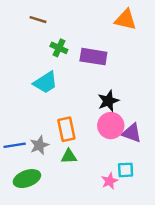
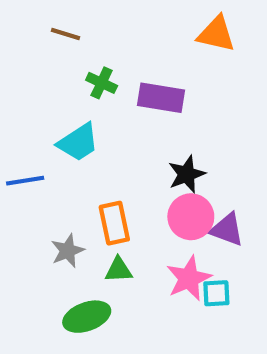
blue line: (15, 145) -> (25, 181), moved
green ellipse: (27, 179) -> (87, 317), moved
pink star: (110, 181) -> (189, 278), moved, size x1.5

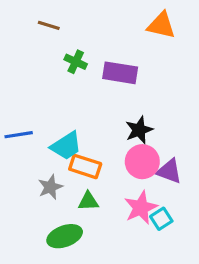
cyan trapezoid: (78, 142) -> (66, 146), moved
orange rectangle: (114, 223) -> (85, 166), turned -60
cyan square: (216, 293) -> (161, 219), turned -30

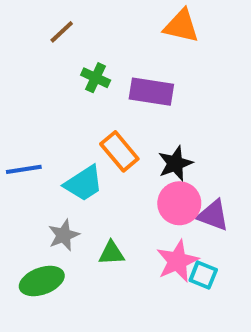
brown line: (49, 25) -> (62, 32), turned -60
orange triangle: (161, 25) -> (181, 26), moved
orange rectangle: (85, 166) -> (119, 151), moved, turned 32
cyan square: (161, 219) -> (203, 275), turned -35
green ellipse: (65, 236) -> (42, 281), moved

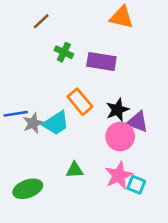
purple triangle: (213, 215) -> (138, 122), moved
gray star: (64, 235) -> (33, 123), moved

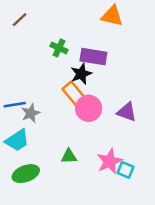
brown line: (41, 21) -> (20, 20), moved
black star: (117, 110) -> (81, 74), moved
cyan trapezoid: (56, 123) -> (17, 140), moved
pink circle: (120, 137) -> (89, 108), moved

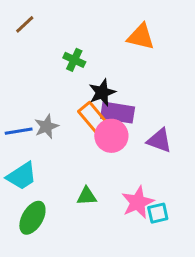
orange triangle: (112, 16) -> (141, 37), moved
purple rectangle: (93, 57) -> (118, 113), moved
gray star: (31, 113) -> (46, 126), moved
cyan square: (126, 170) -> (158, 213), turned -35
green ellipse: (26, 174) -> (32, 218), turned -40

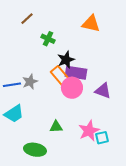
brown line: (25, 24) -> (27, 19), moved
green ellipse: (32, 218) -> (35, 150), moved, turned 70

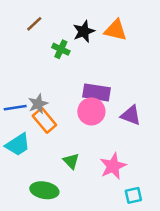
black star: (66, 60) -> (84, 31), moved
orange rectangle: (60, 76) -> (44, 120), moved
green triangle: (56, 127) -> (71, 161), turned 48
cyan square: (102, 138) -> (133, 195), moved

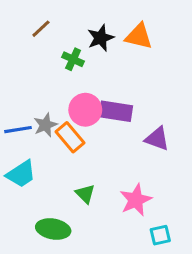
pink circle: (91, 111) -> (85, 110), moved
orange rectangle: (44, 120) -> (70, 137), moved

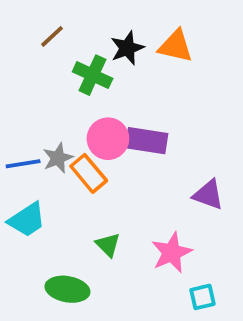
green cross: (73, 59) -> (93, 75), size x1.4
purple triangle: (157, 139) -> (208, 195), moved

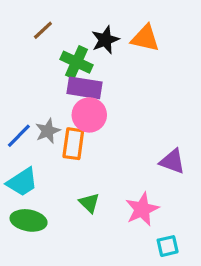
purple rectangle: (147, 141) -> (84, 88), moved
blue line: (23, 164) -> (19, 136), turned -36
orange rectangle: (89, 173) -> (73, 144), turned 48
green ellipse: (67, 289) -> (29, 220), moved

